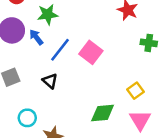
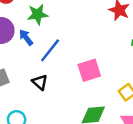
pink square: (91, 52) -> (89, 70), moved, turned 35

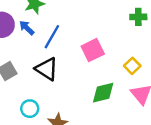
black triangle: (40, 82) -> (47, 69), size x1.5

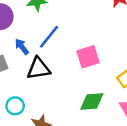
blue arrow: (27, 28) -> (22, 47), moved
black triangle: (47, 69) -> (39, 69), turned -50

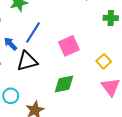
green diamond: (92, 102) -> (64, 84), moved

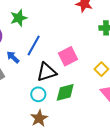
black triangle: (27, 61) -> (47, 72), moved
cyan circle: (11, 96) -> (38, 94), moved

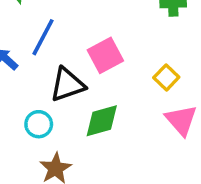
cyan circle: (38, 94) -> (39, 124), moved

